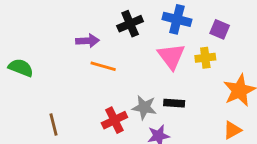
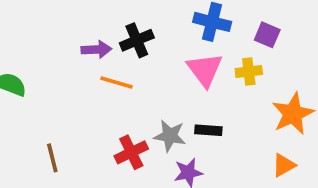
black cross: (130, 24) -> (137, 40), moved

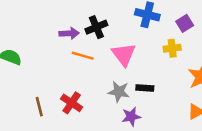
purple square: (267, 35) -> (185, 23), turned 35
pink triangle: (205, 70) -> (124, 54), moved
red cross: (131, 152) -> (72, 103), moved, turned -30

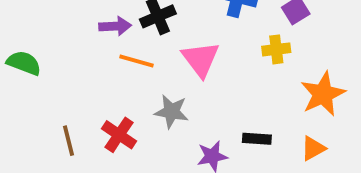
black rectangle: (145, 88) -> (257, 139), moved
gray star: (119, 92) -> (171, 112), moved

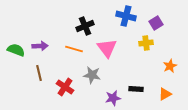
purple arrow: (115, 26) -> (40, 46), moved
orange star: (323, 94) -> (170, 66), size x0.6
brown line: (69, 141) -> (39, 73), moved

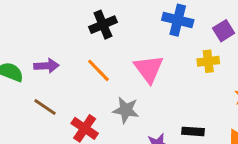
black cross: (85, 26) -> (103, 25), moved
orange line: (74, 49) -> (98, 70), turned 30
brown line: (39, 73) -> (45, 107), turned -42

